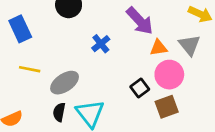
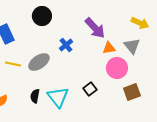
gray ellipse: (65, 83) -> (39, 62), moved
black square: (140, 88) -> (90, 89), moved
brown square: (167, 107) -> (132, 92), moved

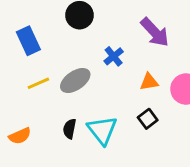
orange triangle: (109, 48) -> (149, 82), moved
yellow line: (13, 64) -> (38, 83), turned -35

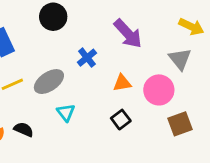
black semicircle: (70, 129) -> (24, 129), moved, turned 102
cyan triangle: (102, 130) -> (66, 113), moved, size x0.6

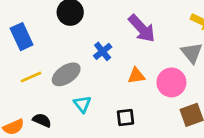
black square: (121, 120) -> (126, 118), moved, turned 30

